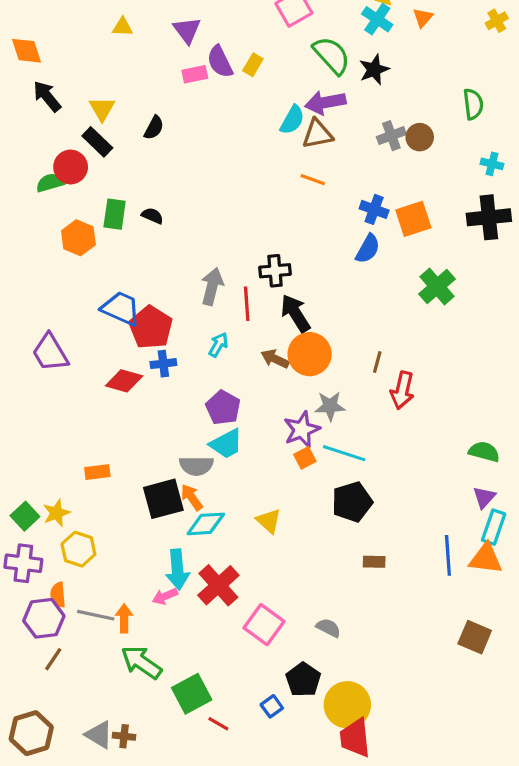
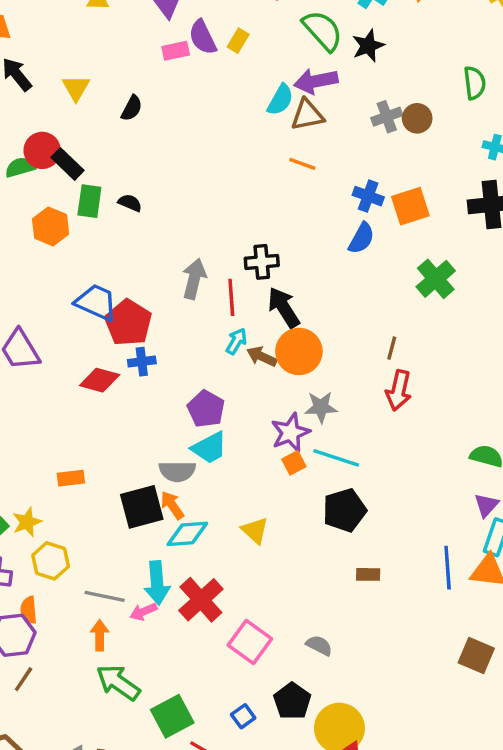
black rectangle: (97, 142) -> (67, 164), moved
cyan arrow: (218, 345) -> (236, 341), moved
brown line: (377, 362) -> (392, 348), moved
gray line: (96, 615) -> (105, 596), moved
blue square: (272, 706) -> (243, 716), moved

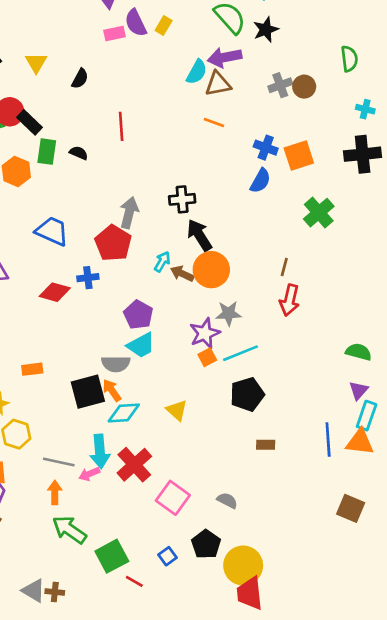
red line: (231, 297) -> (121, 126), moved
red pentagon: (128, 323) -> (113, 243), moved
cyan line: (336, 458) -> (240, 353), turned -40

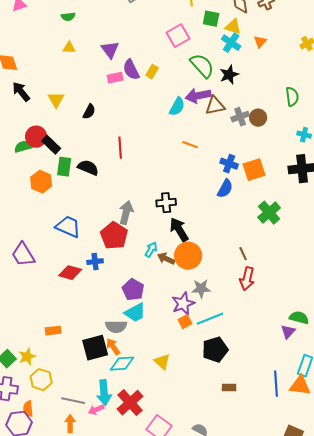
brown triangle: (218, 84) -> (215, 106), moved
black semicircle: (79, 153) -> (88, 168), size x1.5
brown line: (284, 267) -> (243, 254), turned -40
purple triangle: (359, 390) -> (288, 332), moved

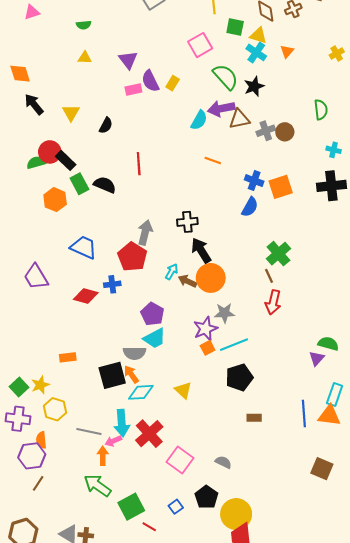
green rectangle: (64, 167) -> (79, 184), turned -36
green cross: (269, 213) -> (278, 254), moved
orange arrow: (70, 424) -> (103, 456), moved

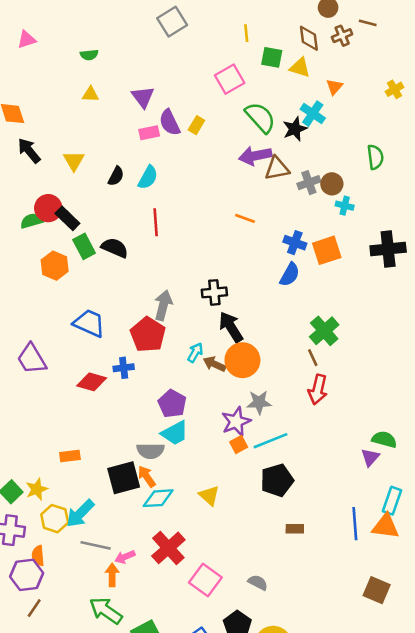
cyan cross: (256, 52) -> (313, 114), moved
cyan semicircle: (199, 120) -> (148, 177), moved
cyan cross: (334, 150) -> (345, 206), moved
cyan arrow: (122, 423) -> (80, 513), moved, turned 50

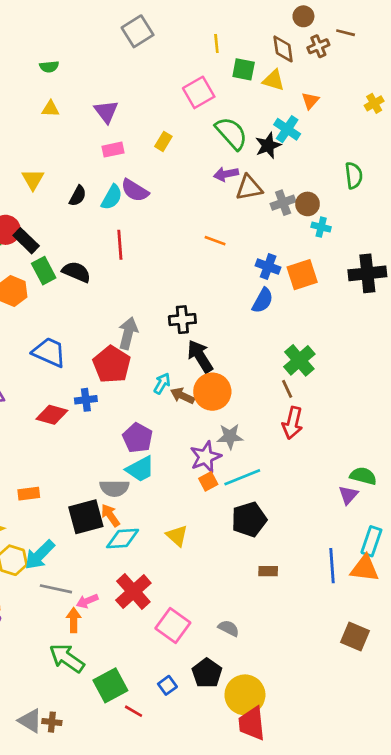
purple semicircle: (170, 123) -> (135, 190), moved, turned -32
purple arrow: (255, 156) -> (226, 174), size x0.7

